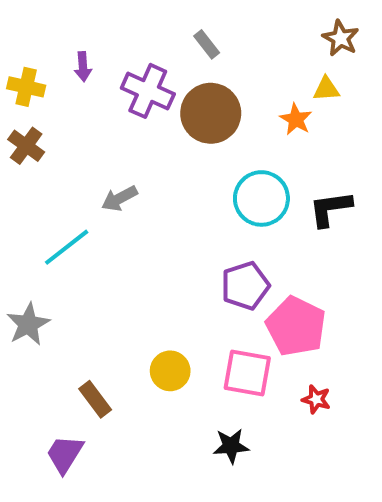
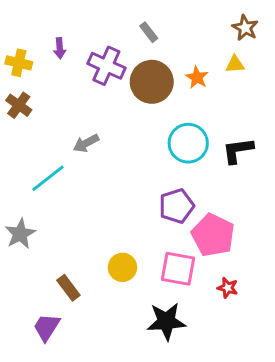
orange star: (296, 119) -> (197, 77), moved
black star: (231, 446) -> (166, 321), size x1.5

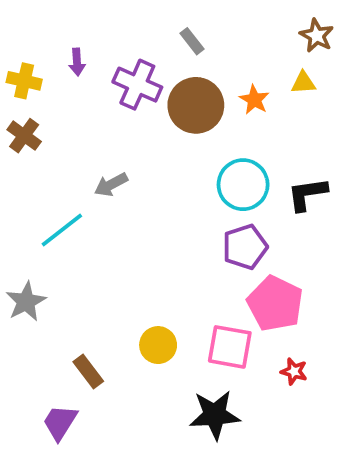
purple pentagon: (177, 206) -> (245, 247), moved

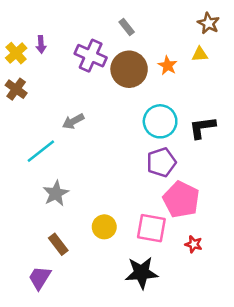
purple arrow: (77, 62) -> (41, 44), moved
yellow cross: (24, 81) -> (16, 53), turned 35
gray star: (26, 302) -> (56, 193), moved

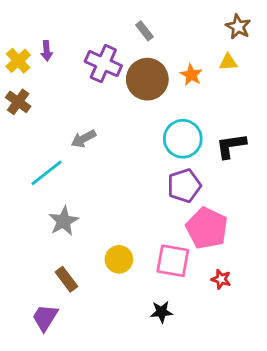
black star: (141, 273) -> (161, 312), size x0.6

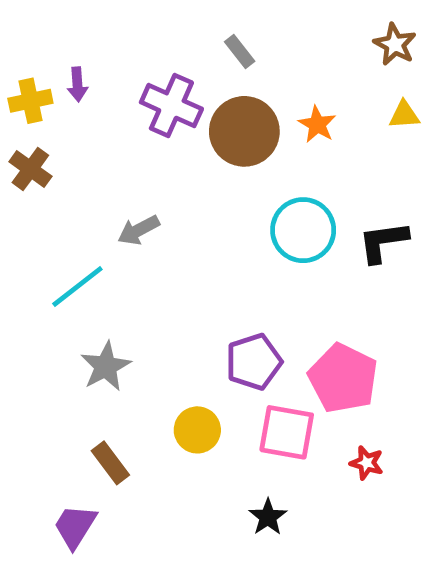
yellow cross: (18, 61) -> (30, 101), turned 30
yellow triangle: (228, 62) -> (404, 115), moved
purple pentagon: (184, 186) -> (254, 362), moved
black star: (161, 312) -> (268, 517), turned -30

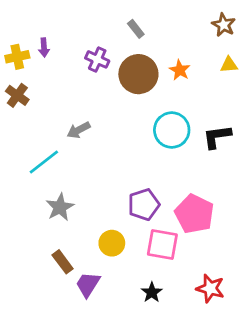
purple cross: (171, 106) -> (97, 59), size x0.7
red star: (367, 463) -> (210, 288), moved, size x1.5
purple trapezoid: (75, 526) -> (88, 284), moved

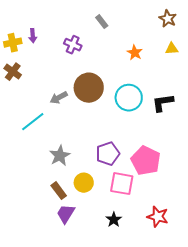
brown circle: (138, 74) -> (89, 88), moved
gray star: (60, 207) -> (60, 156), moved
brown rectangle: (63, 262) -> (59, 191), moved

